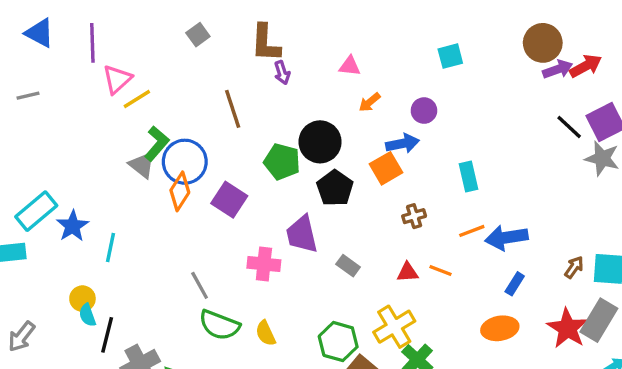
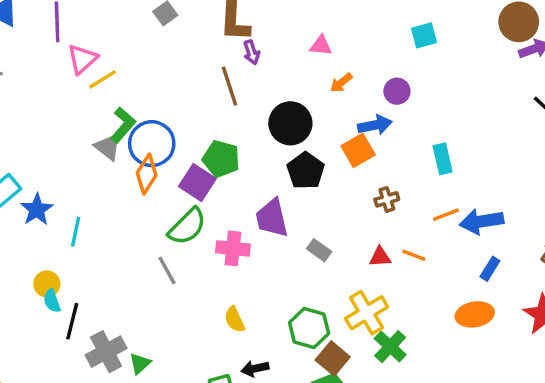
brown line: (233, 109) -> (230, 86), moved
green pentagon: (282, 162) -> (221, 159), moved
green semicircle: (219, 325) -> (187, 226), moved, turned -66

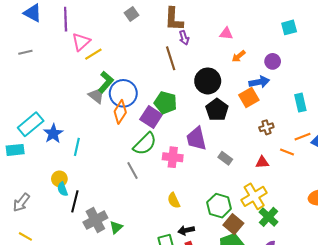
orange line: (414, 255) -> (287, 152), moved

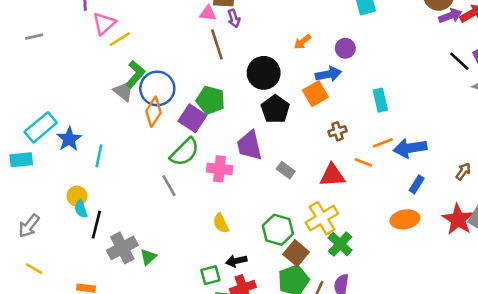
pink triangle: (226, 34) -> (208, 13), moved
red triangle: (262, 162) -> (332, 175), size x1.5

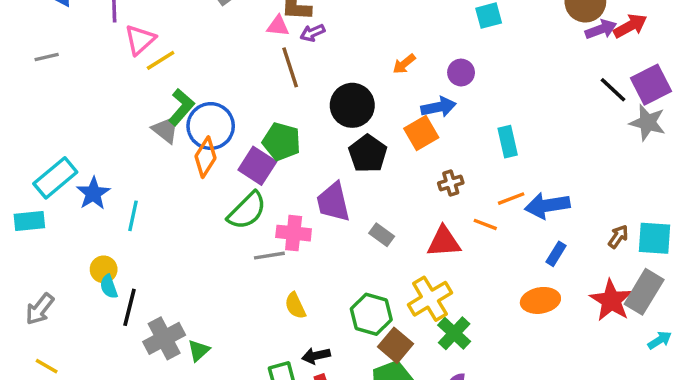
purple arrow: (234, 18) -> (313, 33), turned 84
gray line: (169, 186) -> (269, 256), moved, turned -70

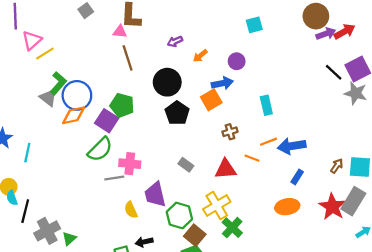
purple arrow: (313, 33) -> (175, 41), moved
orange diamond: (205, 157) -> (74, 115), turned 45
purple trapezoid: (333, 202) -> (155, 195), moved

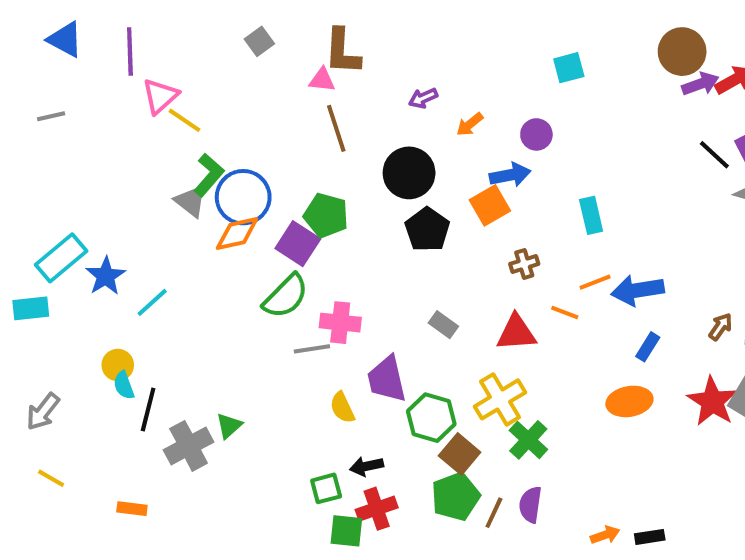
yellow line: (45, 54) -> (184, 120), turned 66
cyan line: (27, 153) -> (152, 302), turned 36
green triangle: (69, 239) -> (229, 426), moved

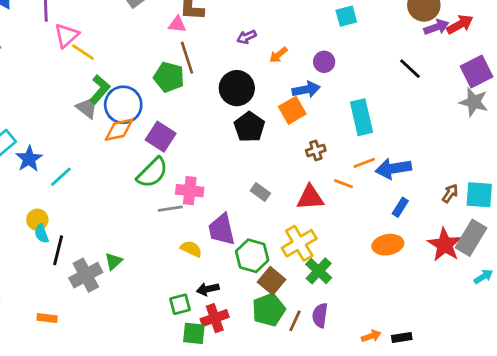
black line: (714, 155) -> (410, 69), moved
green pentagon: (326, 215) -> (169, 77), moved
cyan rectangle: (591, 215) -> (362, 117), size x1.4
yellow semicircle: (342, 408) -> (191, 249), turned 140

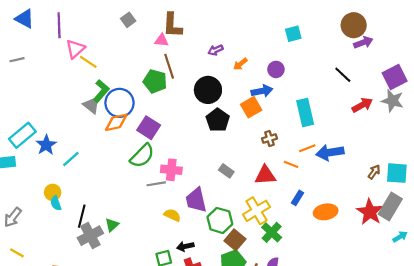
red arrow: (460, 24) -> (362, 105), moved
blue rectangle: (400, 207) -> (298, 198), moved
black line: (58, 250) -> (82, 216), moved

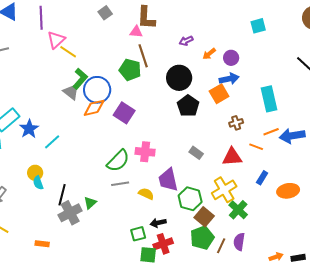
purple circle: (276, 69) -> (231, 58), moved
green semicircle: (142, 156) -> (118, 161), moved
gray line: (156, 184) -> (120, 184), moved

